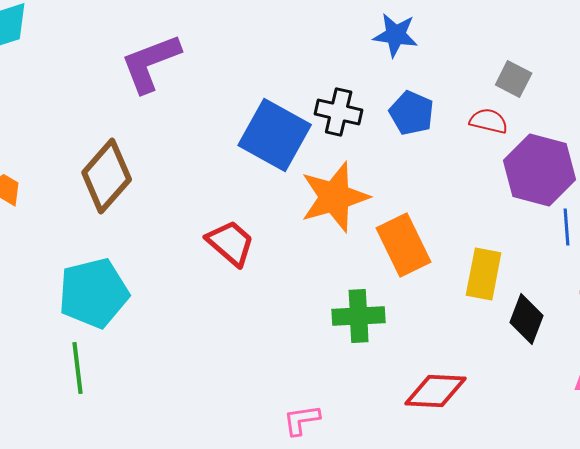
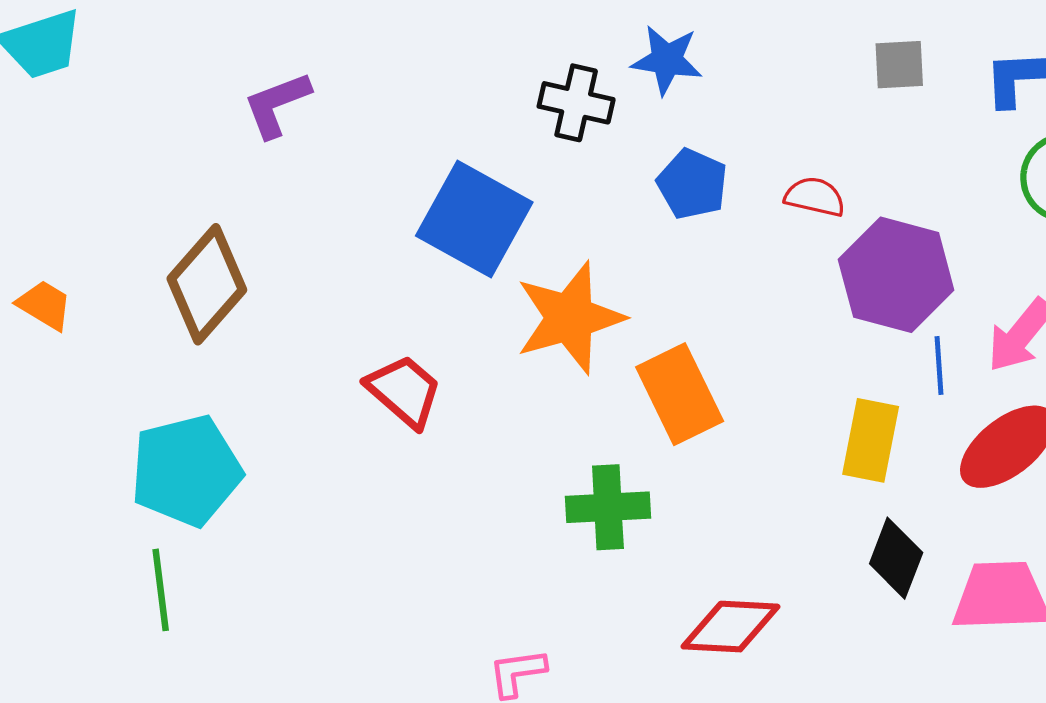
purple L-shape: (151, 63) -> (277, 104), size x0.7
gray square: (514, 79) -> (899, 65), moved, turned -30
black cross: (339, 112) -> (576, 103), moved
yellow rectangle: (484, 274) -> (871, 440), moved
black diamond: (527, 319) -> (896, 558), moved

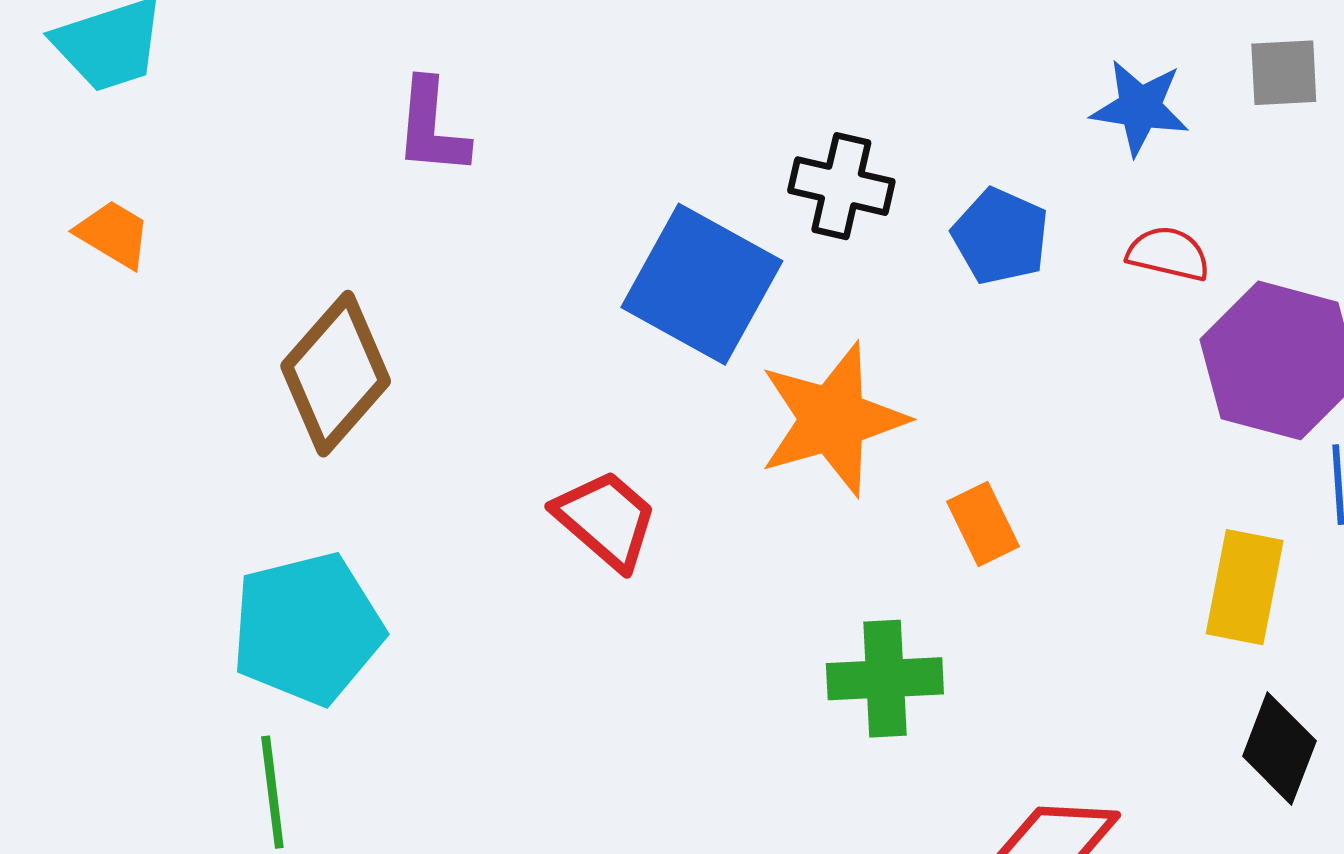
blue star: (667, 60) -> (1140, 108), moved
black cross: (576, 103) -> (841, 186), moved
purple L-shape: (277, 104) -> (432, 127), turned -64
orange trapezoid: (44, 305) -> (113, 234), moved
orange rectangle: (680, 394) -> (983, 524), size x0.6

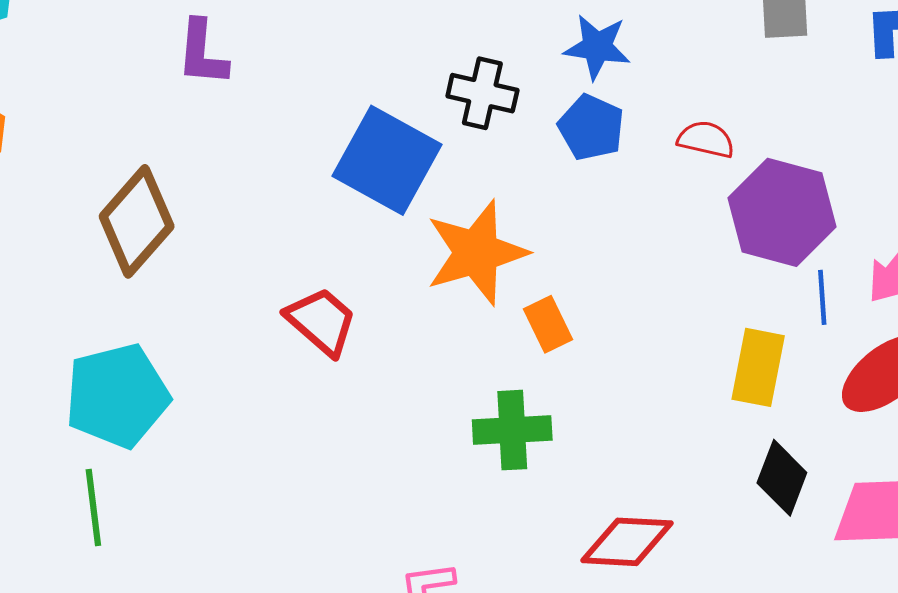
blue star: (1140, 108) -> (597, 47), moved
orange rectangle: (983, 524) -> (548, 324), moved

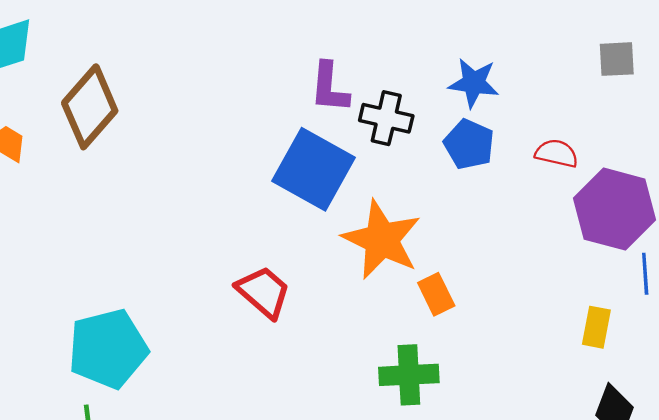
purple L-shape: (202, 53) -> (329, 87), moved
brown diamond: (137, 221) -> (90, 107), moved
orange star: (476, 253) -> (382, 240), turned -30
yellow rectangle: (758, 367) -> (596, 327), size x0.7

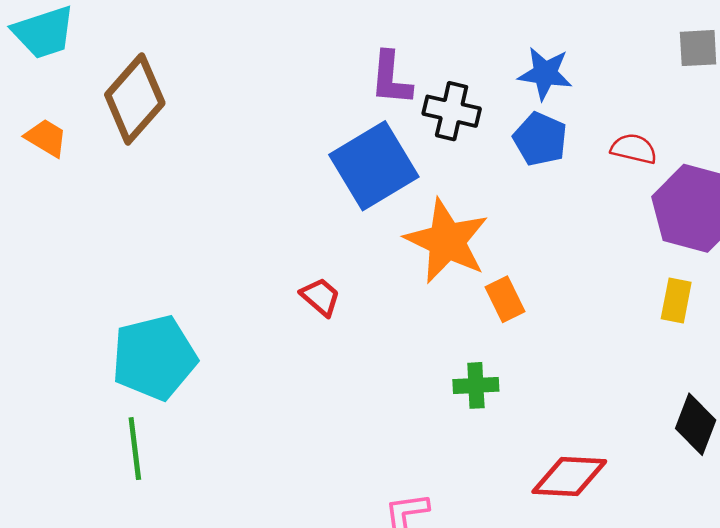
blue square: (313, 169) -> (374, 166), turned 30
red trapezoid: (263, 292) -> (321, 297), size x0.7
yellow rectangle: (596, 327) -> (676, 300), moved
green cross: (409, 375) -> (476, 385), size x0.7

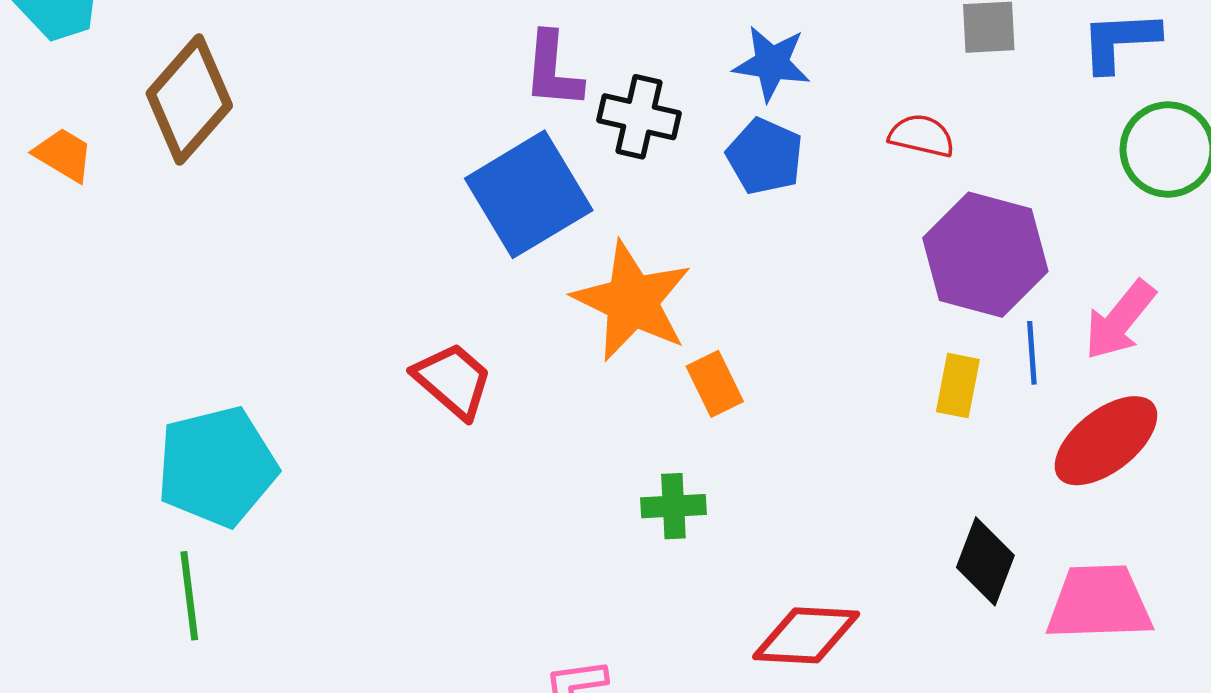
red semicircle: (634, 149) -> (922, 136), moved
red trapezoid: (321, 297) -> (453, 380), size x1.4

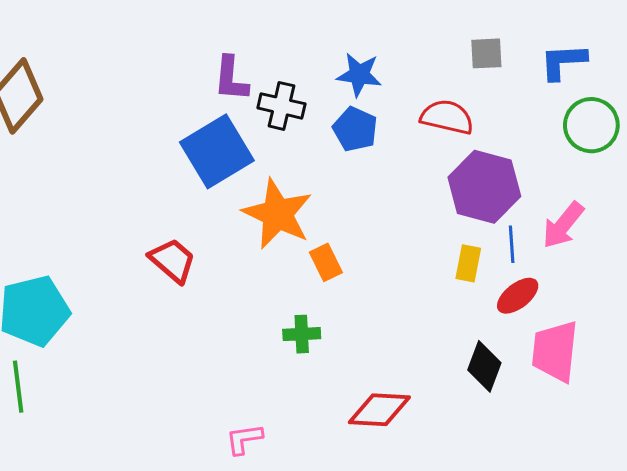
red semicircle: (922, 136) -> (447, 117), size x1.4
red ellipse: (1106, 441) -> (518, 296), moved, size x0.7
pink trapezoid: (1099, 603) -> (555, 351), moved, turned -82

